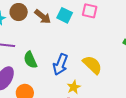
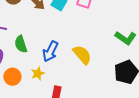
yellow star: (74, 87) -> (38, 74), moved

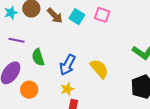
yellow star: (38, 74) -> (67, 89), moved

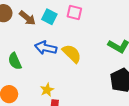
blue arrow: (67, 65) -> (46, 48), moved, turned 80
yellow semicircle: (99, 69) -> (72, 54), moved

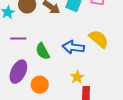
blue arrow: (46, 48) -> (73, 47), moved

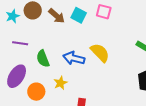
yellow star: (77, 77) -> (60, 83), moved

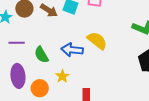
purple ellipse: (17, 76) -> (18, 76), turned -30

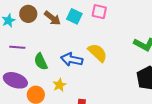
purple ellipse: (18, 76) -> (15, 80), turned -70

